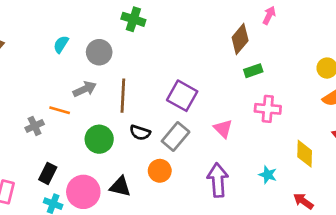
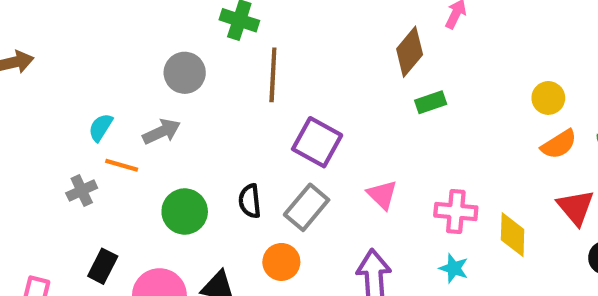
cyan semicircle: (61, 44) -> (101, 127), moved
brown line: (123, 96) -> (273, 75), moved
pink cross: (268, 109) -> (456, 212), moved
black semicircle: (140, 133) -> (250, 201), turned 66

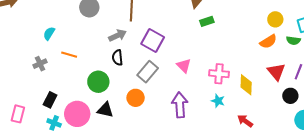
yellow circle: (548, 98) -> (275, 19), moved
gray arrow: (162, 132) -> (117, 35), moved
orange line: (122, 165) -> (69, 55), moved
black semicircle: (250, 201) -> (117, 58), moved
green circle: (185, 212) -> (98, 82), moved

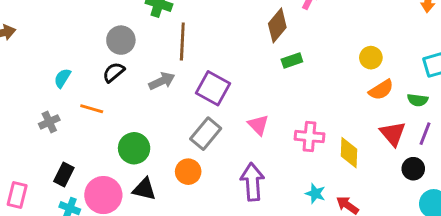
yellow circle: (275, 19) -> (371, 58), moved
green semicircle: (293, 40) -> (418, 100), moved
black semicircle: (117, 58) -> (114, 72), moved, turned 56
cyan star: (218, 101) -> (315, 194), moved

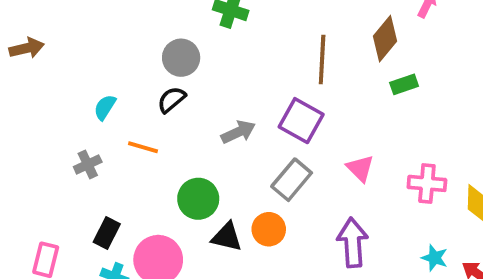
brown line: (182, 42) -> (322, 60), moved
gray arrow: (162, 81) -> (238, 132), moved
black triangle: (144, 189) -> (227, 237), moved

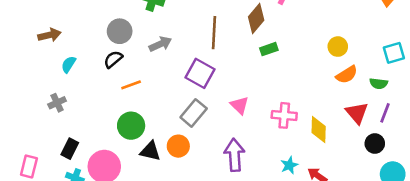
brown arrow: (27, 48) -> (49, 35), moved
gray arrow: (238, 132) -> (160, 44), moved
orange line: (143, 147) -> (131, 85), moved, turned -36
cyan star: (435, 258) -> (289, 165), turned 30

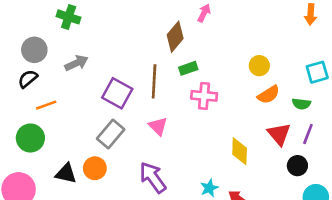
brown line: (214, 33) -> (154, 81), moved
pink cross: (284, 115) -> (204, 96), moved
green circle: (131, 126) -> (30, 138), moved
purple arrow: (234, 155) -> (153, 177), turned -32

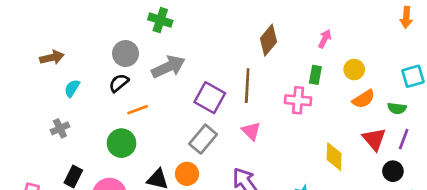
pink arrow: (204, 13) -> (325, 39), moved
gray arrow: (76, 63) -> (168, 67), size x1.4
green rectangle: (188, 68) -> (315, 75), moved, turned -60

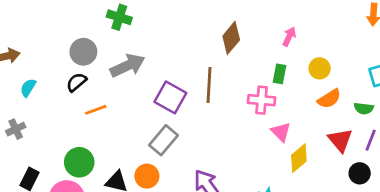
pink triangle: (251, 131) -> (281, 132), moved
green circle: (121, 143) -> (79, 162), moved
yellow diamond: (334, 156) -> (299, 158), turned 48

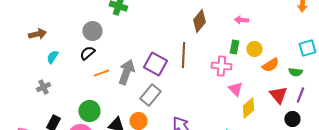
pink arrow: (289, 37) -> (241, 20), turned -112
gray arrow: (128, 66) -> (126, 72), moved, turned -45
yellow circle: (320, 68) -> (254, 49), moved

